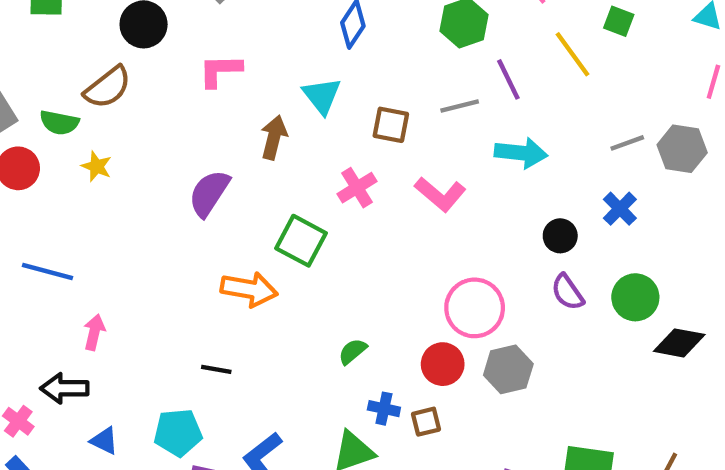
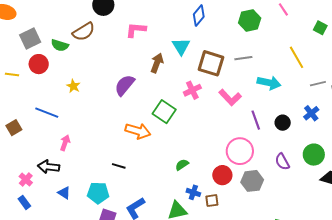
yellow line: (572, 54) -> (297, 57), moved
purple line: (508, 79) -> (256, 120), moved
brown square: (391, 125) -> (211, 63), size x1.5
yellow star: (97, 166) -> (73, 86), moved
purple semicircle: (567, 292) -> (282, 162), moved

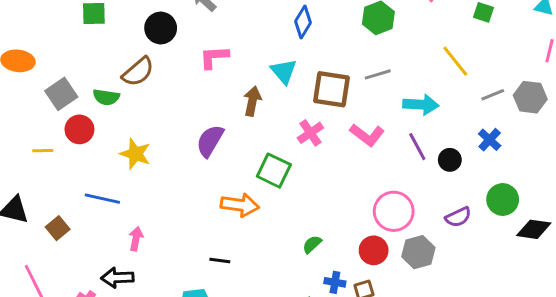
yellow star: (73, 86) -> (135, 154), size x1.5
purple line: (256, 120) -> (417, 147), moved
purple semicircle: (282, 162) -> (458, 217), turned -78

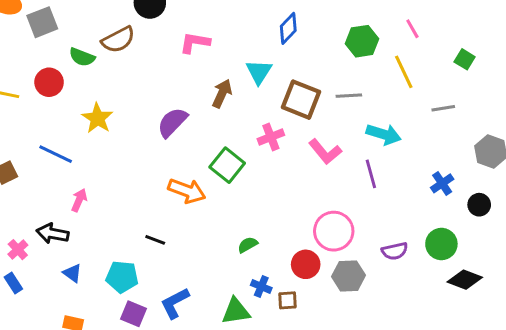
yellow line: (455, 61) -> (404, 72), moved
gray square: (61, 94) -> (42, 22), moved
gray line: (493, 95) -> (443, 108), moved
black circle: (450, 160) -> (479, 205), moved

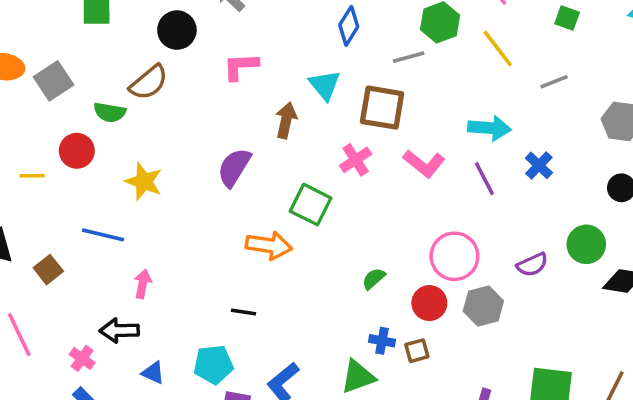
gray line: (349, 96) -> (409, 57), moved
blue cross: (442, 183) -> (539, 165), moved
green semicircle: (248, 245) -> (374, 279), moved

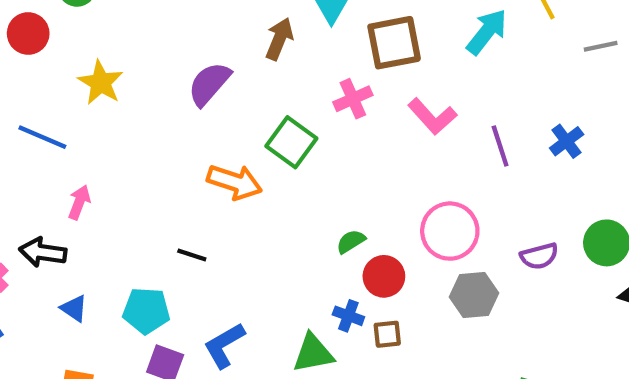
brown square: (382, 108) -> (394, 43), turned -30
cyan arrow: (489, 128) -> (487, 32), moved, turned -66
red circle: (429, 303) -> (384, 276), moved

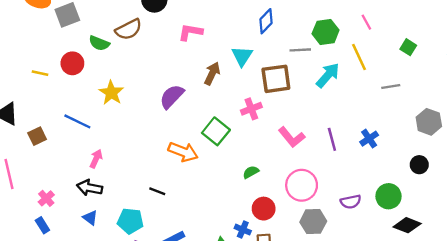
pink L-shape: (432, 116) -> (292, 137), moved
green semicircle: (351, 241) -> (251, 172), moved
black arrow: (43, 252) -> (90, 188), moved

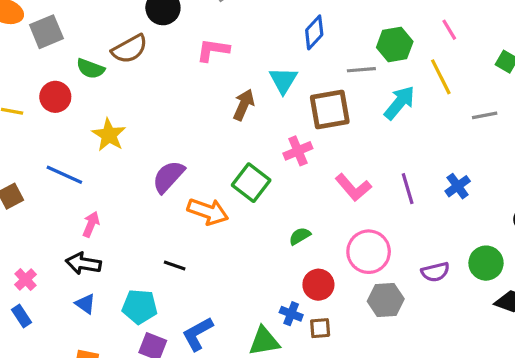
purple semicircle: (172, 96) -> (168, 177), moved

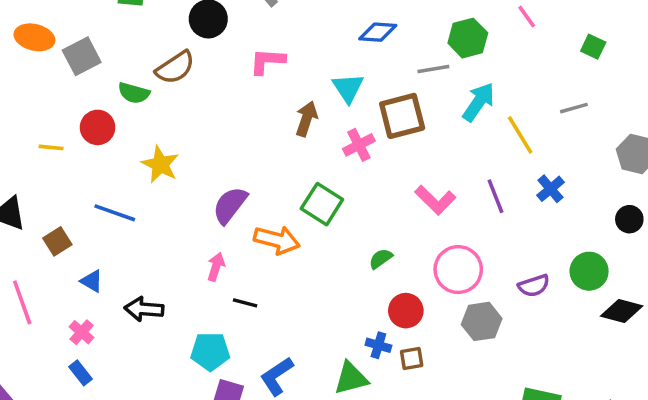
blue diamond: (314, 32) -> (378, 32), turned 56
yellow line: (441, 77) -> (520, 135), moved
pink cross: (298, 151) -> (359, 145), moved
pink arrow: (91, 224) -> (216, 267), moved
blue triangle: (85, 304) -> (92, 281), moved

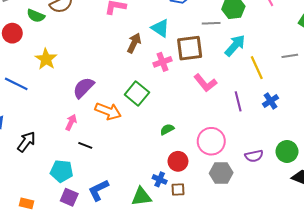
cyan triangle: (348, 88) -> (160, 28), turned -30
pink L-shape: (435, 200) -> (205, 83), moved
black arrow: (144, 309) -> (26, 142), turned 115

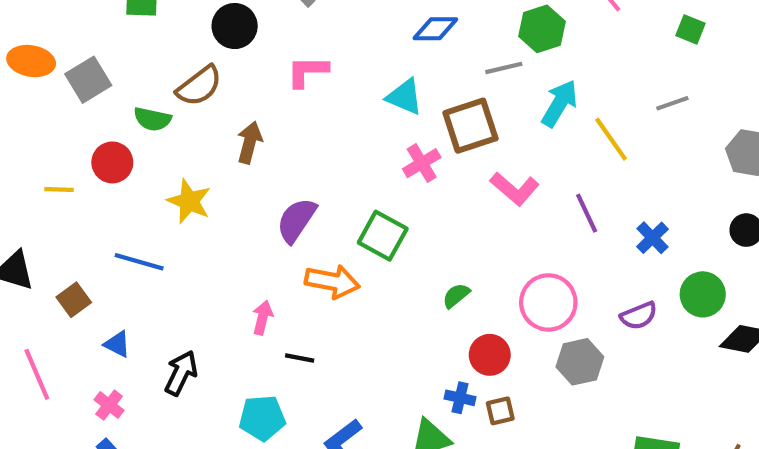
brown arrow: (134, 43) -> (250, 143), moved
purple semicircle: (83, 88) -> (296, 220), moved
blue cross: (271, 101) -> (652, 238), moved

